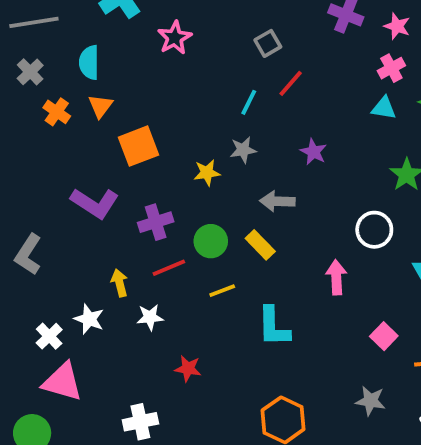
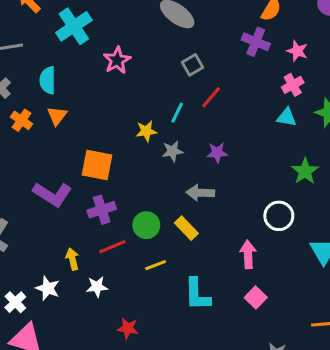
orange square: (139, 146) -> (97, 165), moved, turned 32
purple star: (313, 152) -> (217, 153), moved, turned -30
yellow star: (207, 173) -> (146, 131), moved
pink square: (384, 336) -> (256, 298), moved

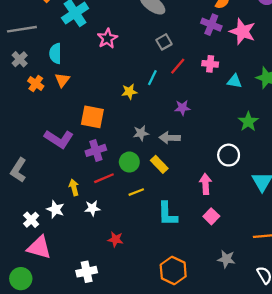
pink star: (297, 51) -> (242, 32), size x1.6
pink cross: (293, 85) -> (210, 64), moved, turned 35
gray star: (173, 151) -> (141, 133), moved

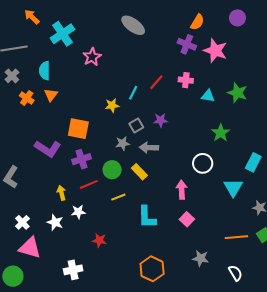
gray square: (164, 42) -> (136, 125), moved
white star: (55, 209) -> (55, 222), moved

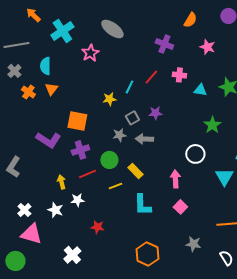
gray ellipse: (133, 25) -> (112, 29), moved
purple cross: (187, 44) -> (164, 44), moved
pink star: (215, 51) -> (207, 47), size x0.7
yellow rectangle: (139, 172) -> (135, 171), moved
white cross: (73, 270) -> (72, 255), turned -30

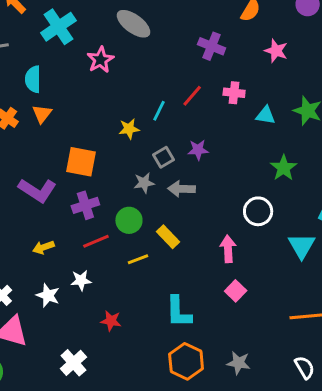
yellow arrow: (61, 182) -> (43, 247), moved, turned -96
cyan L-shape: (142, 205) -> (179, 312), moved
gray star: (193, 244) -> (239, 363), moved

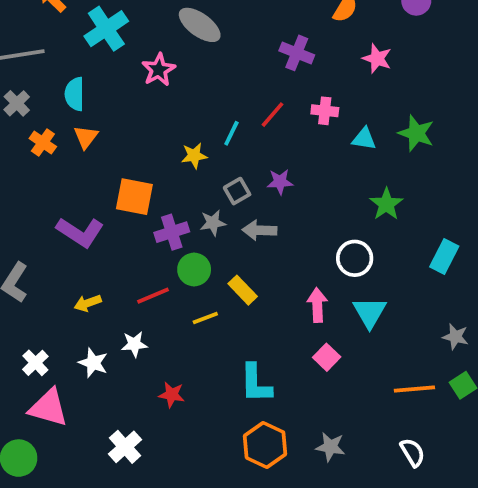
purple cross: (85, 205) -> (172, 232), moved
cyan triangle: (302, 246) -> (370, 312), moved

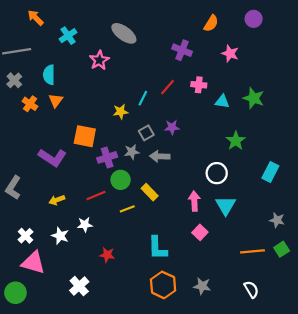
cyan cross: (106, 29) -> (68, 36), size x0.7

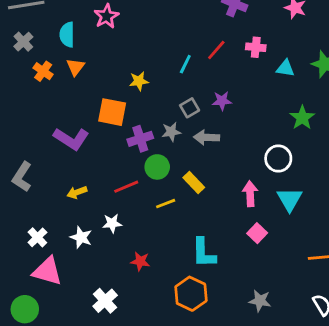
pink star: (99, 60) -> (106, 16), moved
yellow star: (121, 112) -> (139, 81), moved
orange hexagon: (163, 285) -> (191, 294), moved

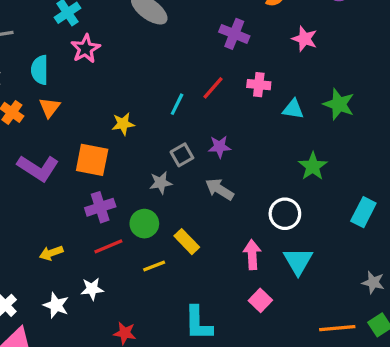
gray arrow: (206, 137) -> (220, 189), moved, turned 30
purple L-shape: (71, 139) -> (38, 168), moved
purple cross: (140, 139) -> (100, 207), moved

